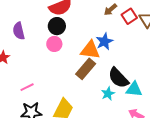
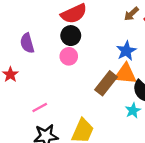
orange triangle: (90, 50) -> (125, 74), moved

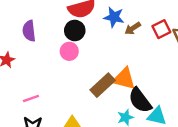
brown arrow: (131, 14) -> (133, 28), moved
blue star: (126, 51) -> (114, 17), moved, turned 30

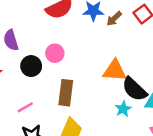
black circle: (75, 30) -> (31, 66), moved
brown rectangle: (103, 85) -> (66, 93), moved, turned -30

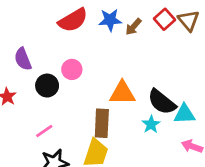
orange triangle: (115, 71) -> (122, 93), moved
brown rectangle: (66, 93) -> (102, 123), moved

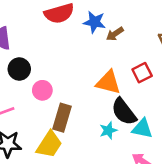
red square: (165, 19) -> (142, 73), moved
pink circle: (72, 69) -> (42, 90), moved
orange triangle: (122, 93) -> (108, 82), moved

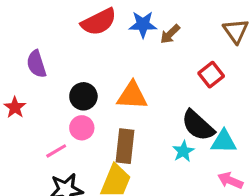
black circle: (19, 69) -> (83, 96), moved
orange triangle: (108, 82) -> (132, 96), moved
pink circle: (42, 90) -> (82, 128), moved

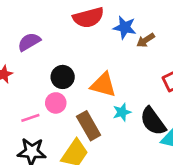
purple semicircle: (36, 64) -> (29, 42), turned 65
brown rectangle: (125, 146) -> (89, 126), turned -48
cyan star: (183, 151) -> (122, 112), moved

